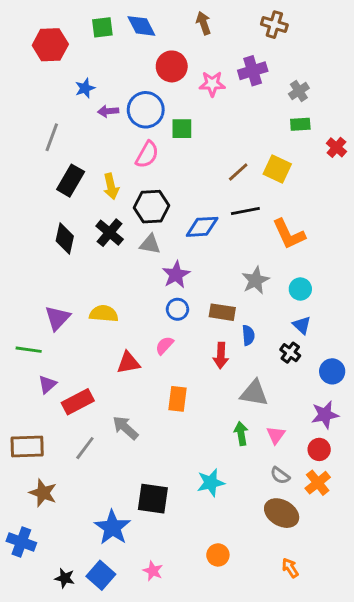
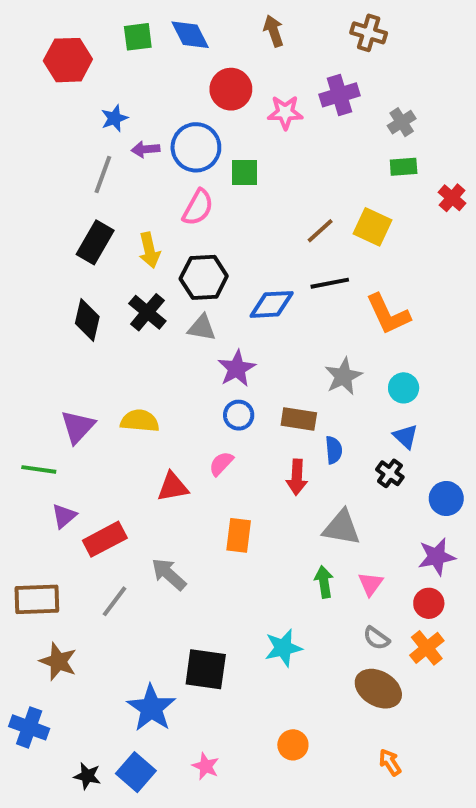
gray line: (52, 137) -> (103, 175), moved

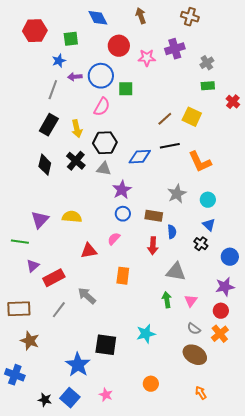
green square: (138, 37) -> (71, 39), moved

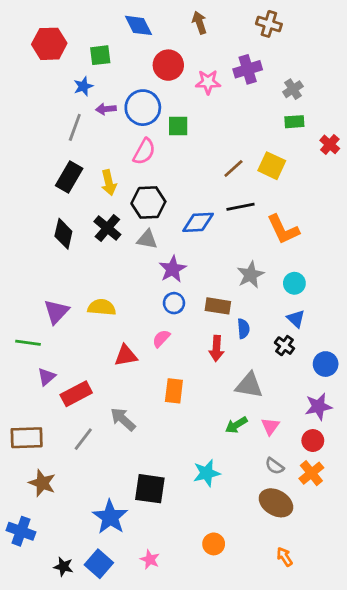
green arrow: (167, 300) -> (236, 425), turned -112

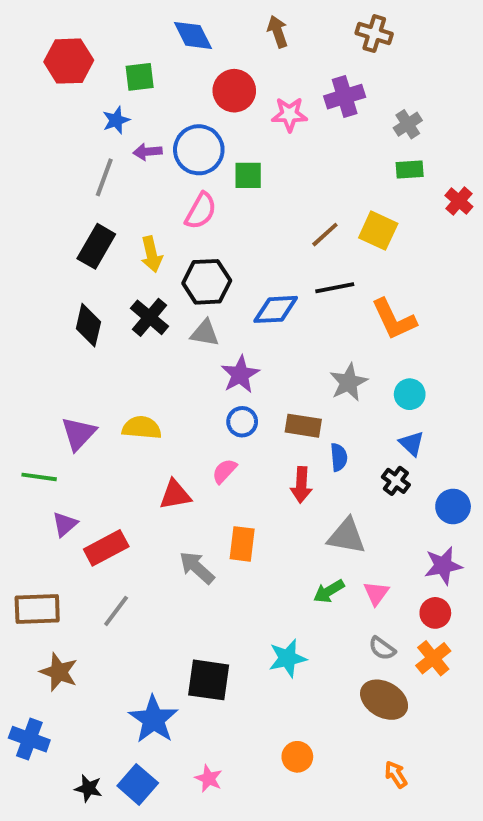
gray arrow: (123, 419) -> (197, 568), moved

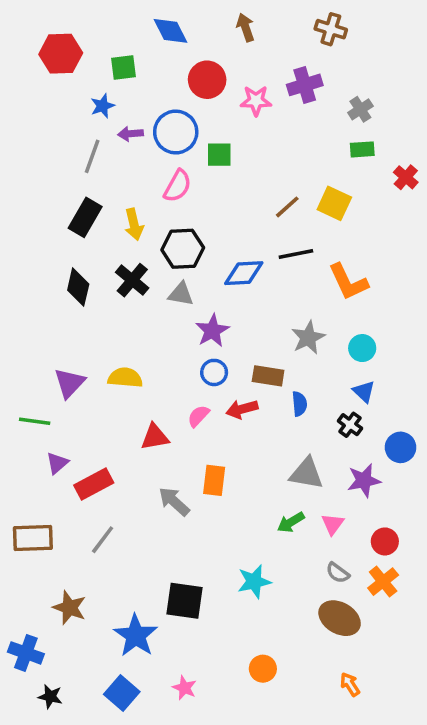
red arrow: (301, 485) -> (242, 409), moved, turned 72
purple star: (443, 566) -> (364, 480), moved
brown star: (59, 672) -> (69, 608), moved
black star: (88, 788) -> (50, 697), moved

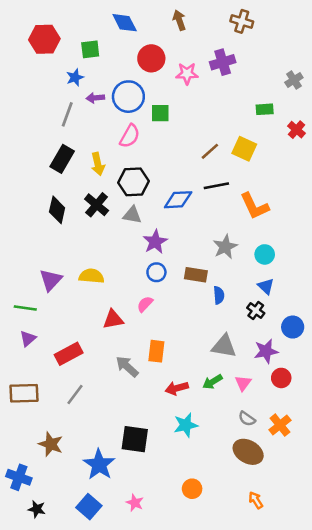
gray cross: (360, 109) -> (294, 80), moved
red arrow: (242, 409) -> (177, 388), moved
purple triangle: (57, 463) -> (28, 338), moved
red circle: (385, 541) -> (281, 378), moved

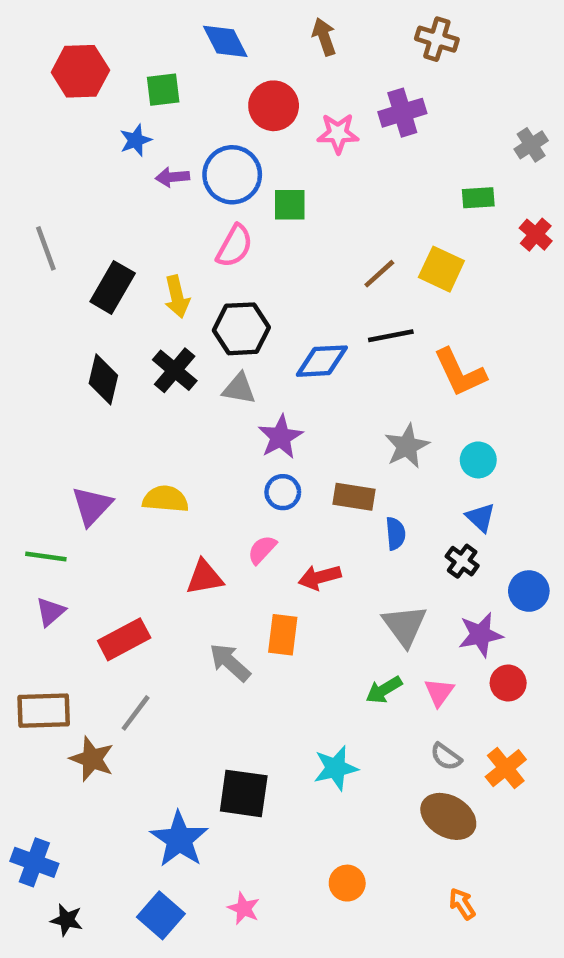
gray line: (67, 114) -> (46, 248), moved, turned -40
gray triangle: (224, 346) -> (405, 626), turned 44
red arrow: (177, 388) -> (320, 577), moved
brown star: (51, 444) -> (92, 759), moved

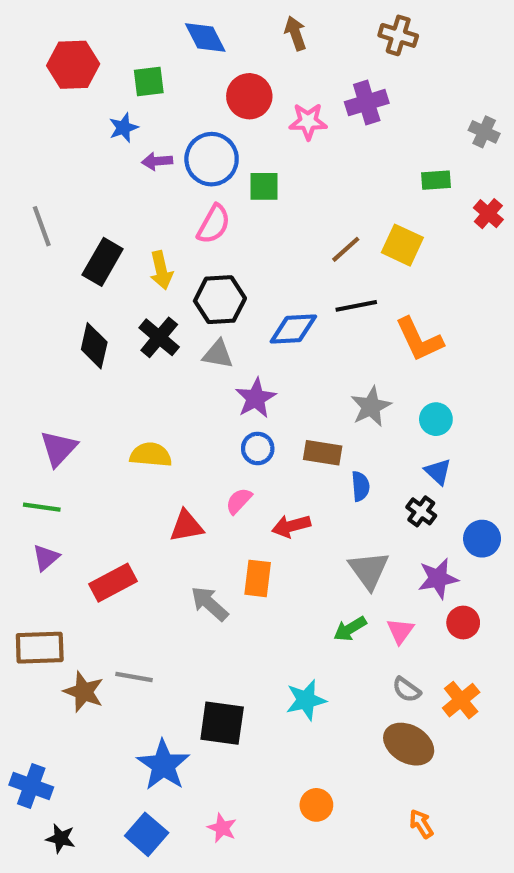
gray cross: (531, 145) -> (484, 132), turned -32
purple triangle: (92, 506) -> (59, 448), moved
gray line: (136, 713) -> (134, 677), moved, turned 63

